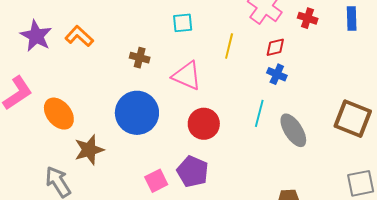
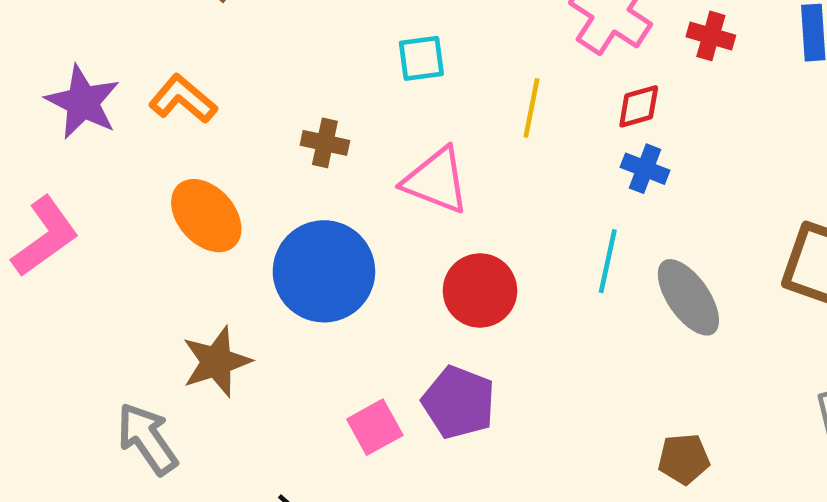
orange ellipse: (59, 114) -> (206, 216), moved

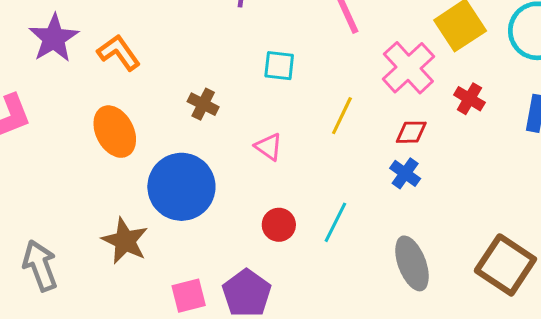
pink triangle: (436, 181) -> (269, 147), size x0.6
cyan line: (608, 261) -> (335, 222), moved
red circle: (480, 291) -> (279, 225), size x0.7
brown star: (216, 362) -> (125, 241), moved, turned 30

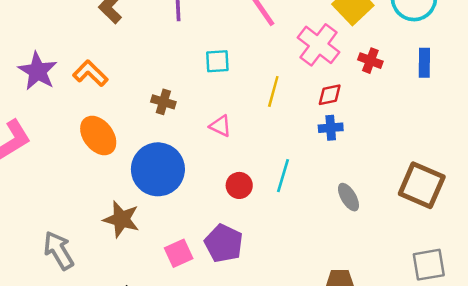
blue cross: (405, 173) -> (331, 128), turned -30
gray ellipse: (412, 263) -> (348, 197), size x0.7

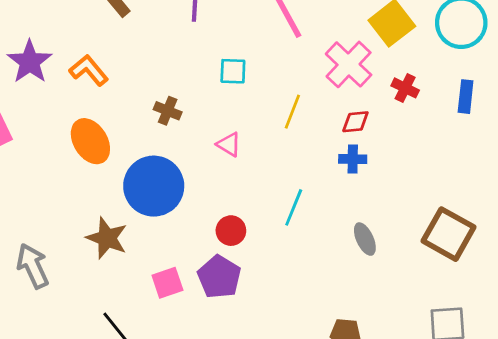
red circle: (239, 185) -> (231, 231), moved

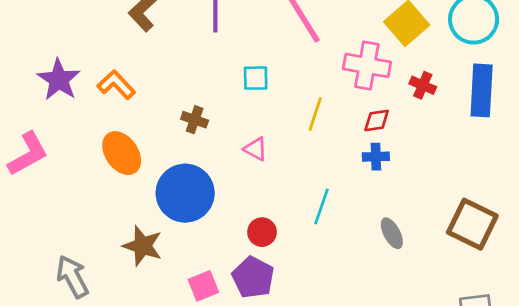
pink cross: (349, 64) -> (367, 65), turned -30
blue rectangle: (466, 97) -> (482, 90), size x1.6

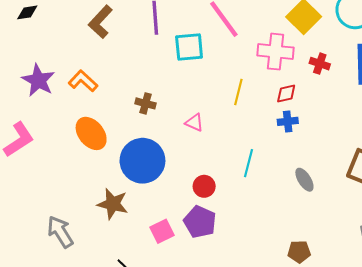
cyan square: (256, 78) -> (189, 47), moved, size x1.4

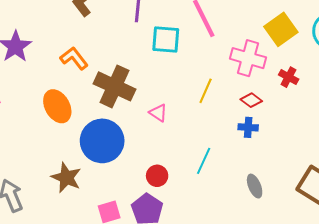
orange L-shape: (83, 81) -> (74, 58), moved
red diamond: (286, 93) -> (251, 100), turned 40
brown cross: (146, 103) -> (115, 86), size x2.0

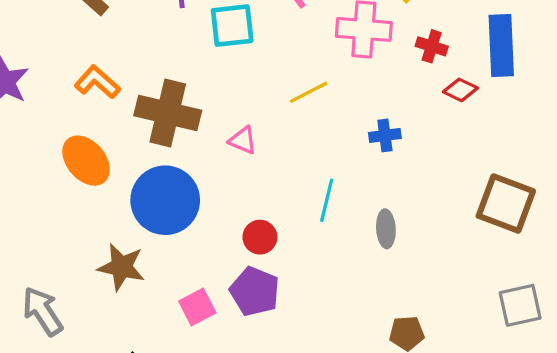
yellow line: (206, 91) -> (309, 92), turned 50
red diamond: (251, 100) -> (460, 90), moved
gray ellipse: (255, 186) -> (386, 229), moved, turned 30

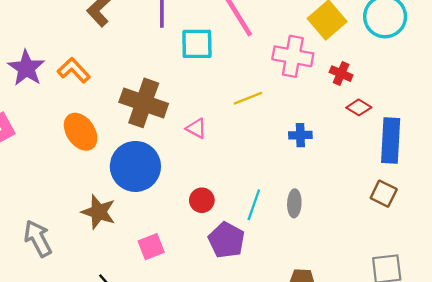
blue rectangle: (501, 46) -> (391, 141), moved
orange L-shape: (97, 82) -> (74, 70), moved
cyan line: (327, 200) -> (254, 205), moved
brown square: (506, 204) -> (384, 194), size x0.6
purple pentagon: (255, 291) -> (226, 240), moved

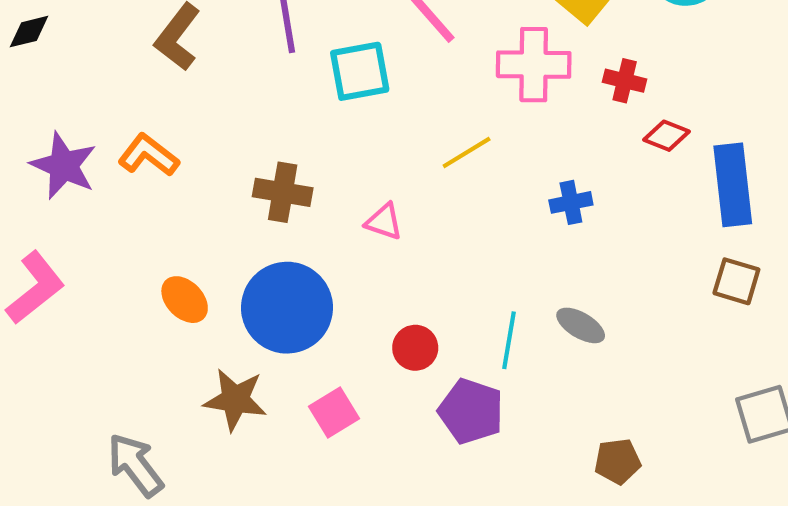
brown cross: (144, 103) -> (283, 192), size x0.7
orange ellipse: (81, 132) -> (185, 300), moved, size x0.7
gray ellipse: (294, 203) -> (581, 325), turned -52
pink square: (151, 247) -> (334, 412), moved

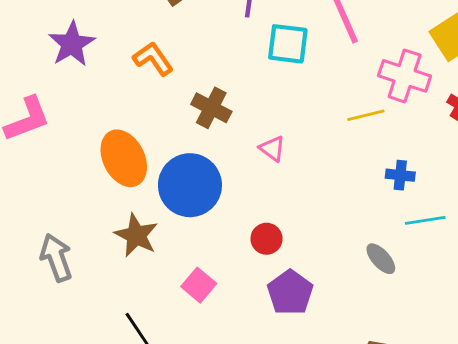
yellow line: (467, 153) -> (366, 115), moved
orange L-shape: (149, 155) -> (153, 59), moved
orange ellipse: (185, 300) -> (124, 158), size x1.6
cyan line: (509, 340) -> (425, 220), moved, turned 54
pink square: (334, 412) -> (199, 285), moved, turned -36

